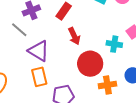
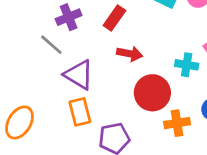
red arrow: (74, 36) -> (130, 54), turned -54

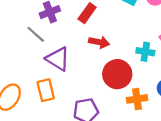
orange rectangle: (80, 112) -> (46, 90), moved

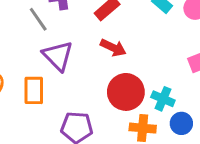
cyan cross: (145, 52) -> (163, 99), moved

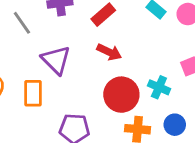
gray line: (38, 19) -> (22, 23), moved
cyan cross: (163, 99) -> (159, 87), moved

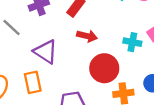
cyan cross: (159, 87) -> (132, 42), moved

